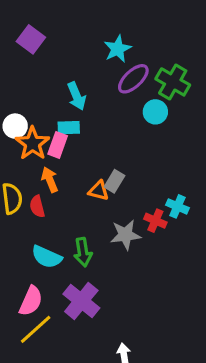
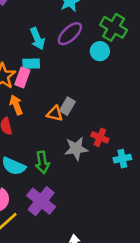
purple ellipse: (133, 79) -> (70, 34), moved
cyan cross: (177, 206) -> (122, 159), moved, turned -35

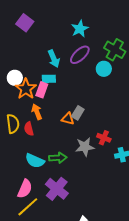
green arrow: (42, 162) -> (58, 158), turned -84

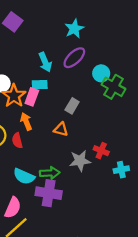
green cross: (115, 50) -> (113, 87), moved
gray rectangle: (78, 113) -> (72, 106), moved
purple cross: (57, 189) -> (49, 193), moved, turned -30

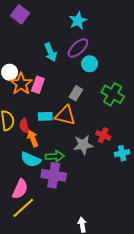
cyan circle: (101, 73) -> (89, 64), moved
cyan rectangle: (40, 85) -> (45, 116), moved
green cross: (113, 87) -> (113, 94), moved
orange arrow: (26, 121) -> (33, 138), moved
orange triangle: (61, 129) -> (65, 115), size x1.5

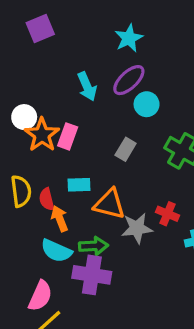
purple square: (20, 14) -> (40, 29), turned 30
orange triangle: (65, 115) -> (110, 204), moved

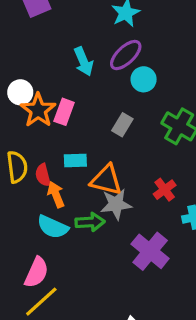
red cross: (167, 214) -> (165, 190), turned 30
gray star: (137, 228) -> (116, 204), moved
purple cross: (92, 275) -> (150, 251), moved, turned 30

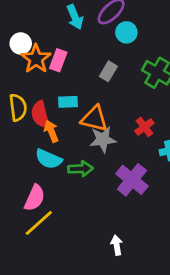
red semicircle: (43, 175) -> (40, 114), size x1.4
green arrow: (90, 222) -> (81, 169), moved

